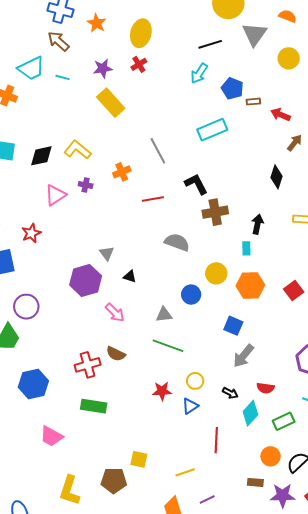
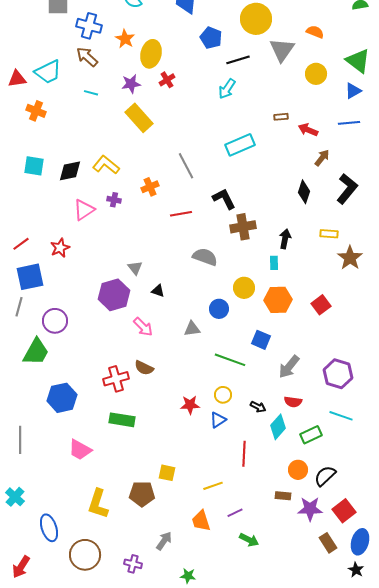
yellow ellipse: (141, 33) -> (151, 54), moved
cyan trapezoid: (31, 68) -> (48, 72), moved
blue pentagon: (232, 88) -> (211, 38), moved
green line: (168, 346) -> (230, 360), moved
gray arrow: (243, 356) -> (289, 367), moved

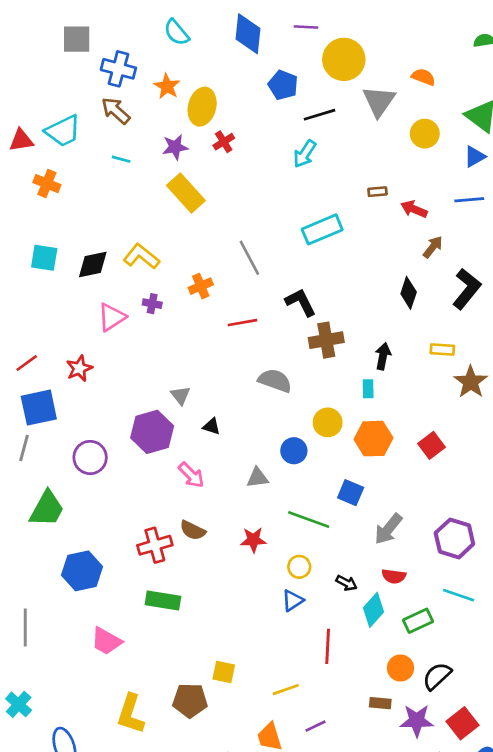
purple circle: (55, 321) -> (90, 457), moved
red star: (190, 405) -> (253, 540), moved

